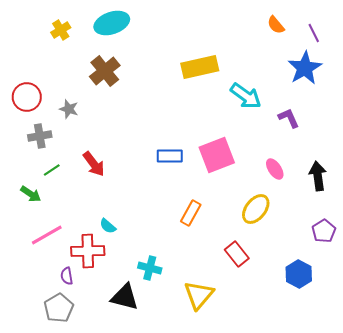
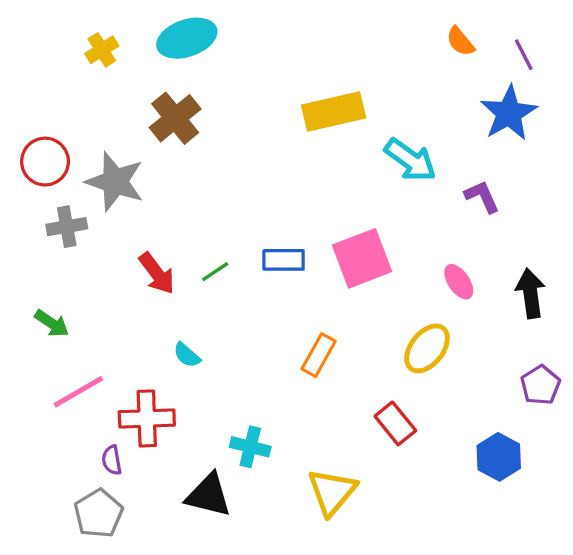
gray star: (69, 109) -> (115, 182), size x1.8
green line: (52, 170) -> (215, 272), moved
cyan semicircle: (108, 226) -> (187, 355), moved

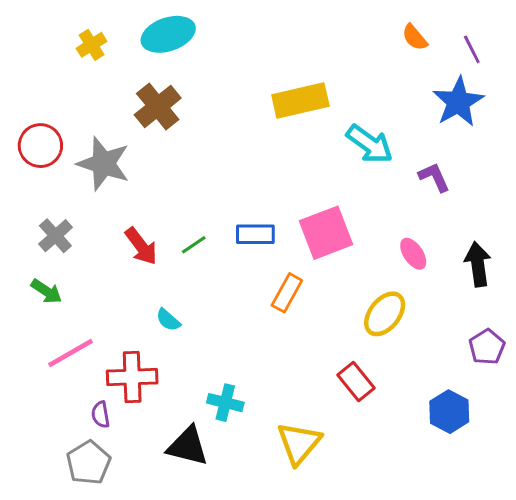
gray cross: (67, 227) -> (55, 236), moved, turned -32
orange rectangle: (319, 355) -> (287, 293), moved

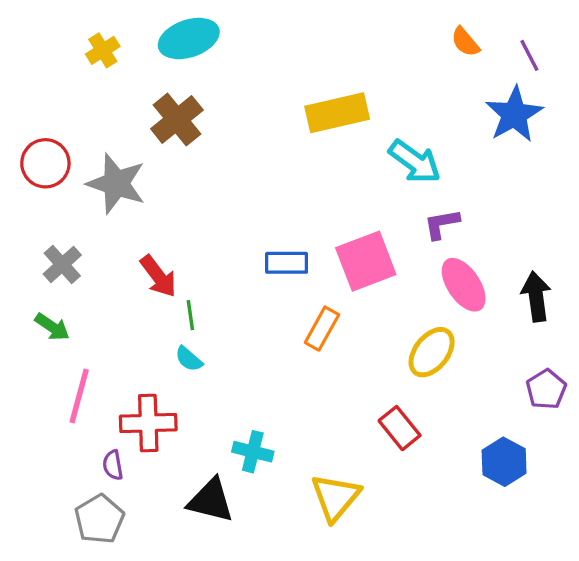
purple L-shape: (434, 177) -> (442, 224), moved, turned -76
green line: (194, 245) -> (190, 315), moved, turned -64
pink ellipse: (413, 254) -> (464, 285), size x1.5
pink line: (70, 353) -> (79, 396), turned -45

